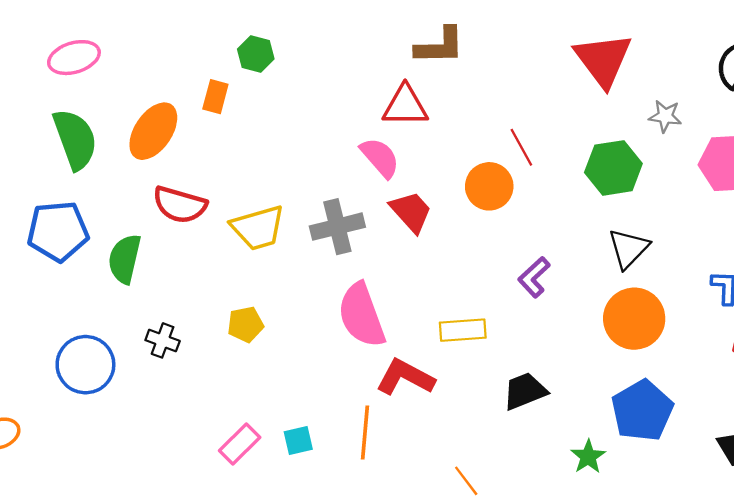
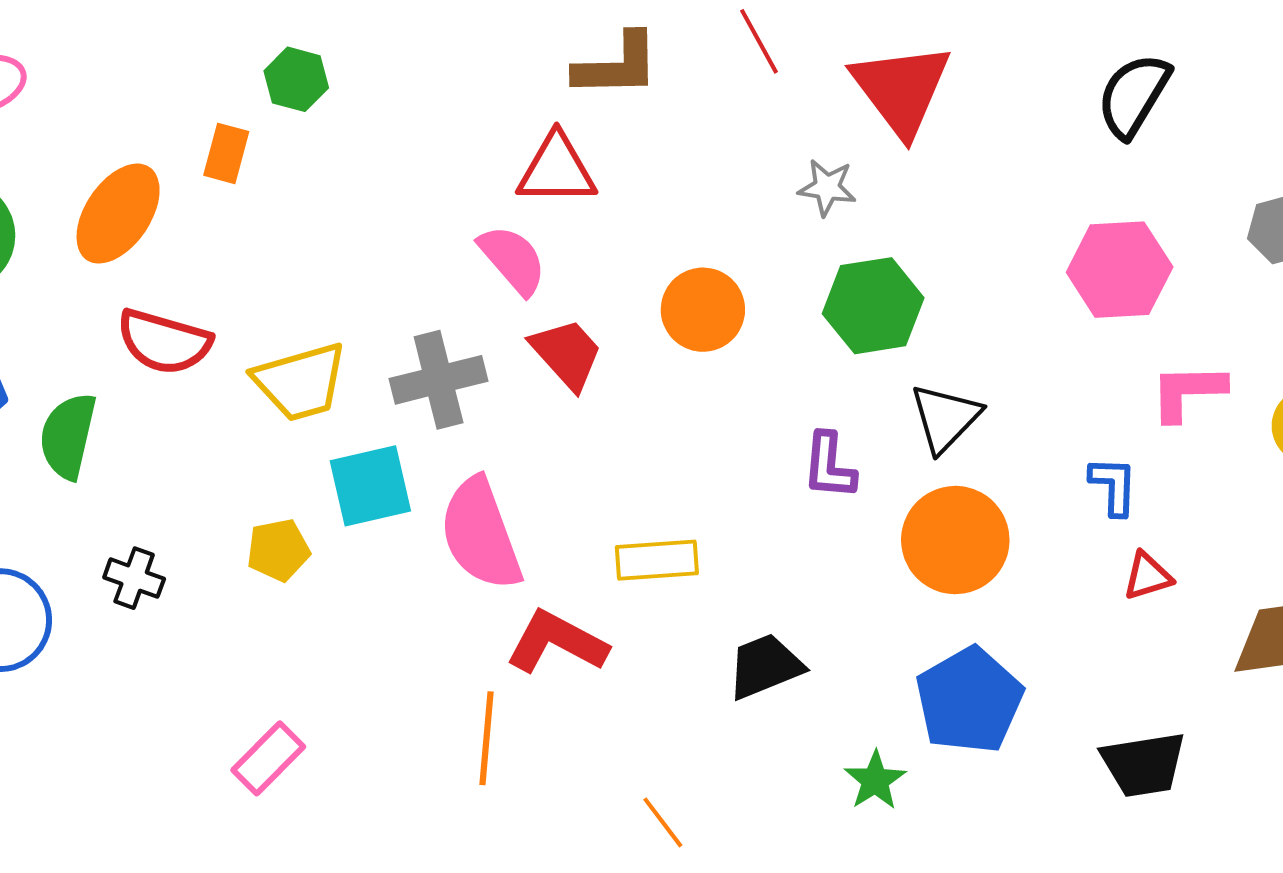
gray star: (665, 116) -> (827, 188), moved
red line: (521, 147) -> (759, 41), moved
green hexagon: (613, 168) -> (873, 306), moved
purple L-shape: (534, 277) -> (829, 466), moved, turned -42
cyan square: (298, 441) -> (370, 486), moved, size x1.6

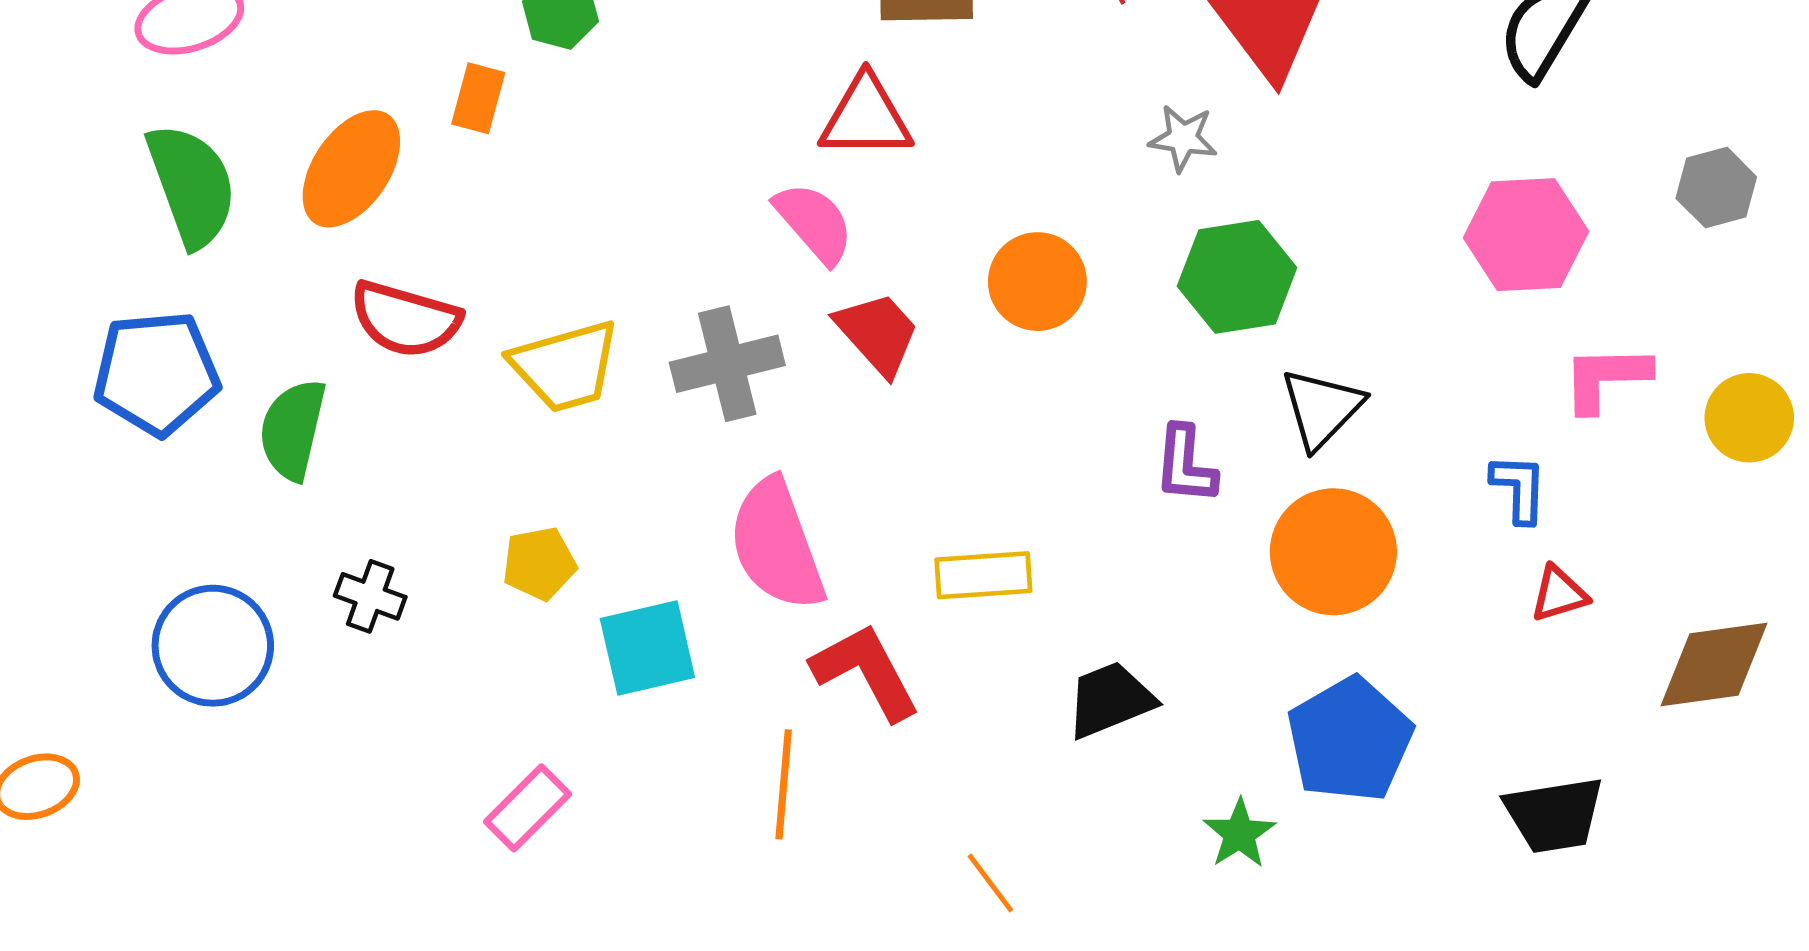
cyan square: (370, 486) -> (647, 648), moved
red L-shape: (557, 642) -> (866, 672), turned 34

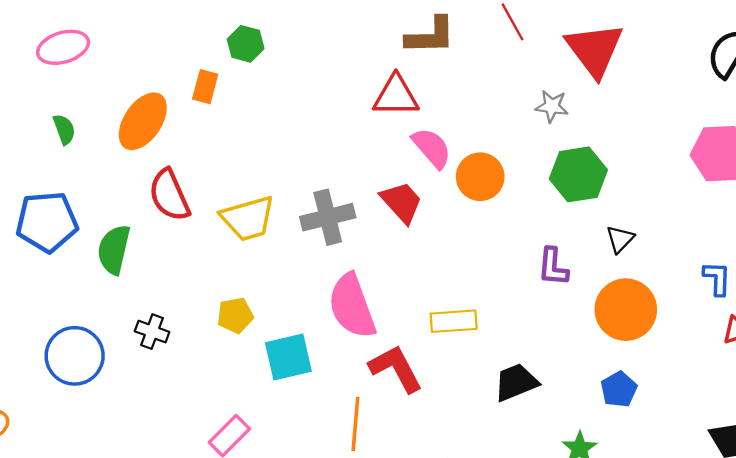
green semicircle: (192, 185) -> (64, 129), size x0.5
pink semicircle: (814, 223) -> (432, 148), moved
red semicircle: (405, 319) -> (169, 195), turned 50
black triangle: (1322, 408) -> (620, 239), size x0.7
blue pentagon: (1350, 740) -> (619, 389), moved, size x0.6

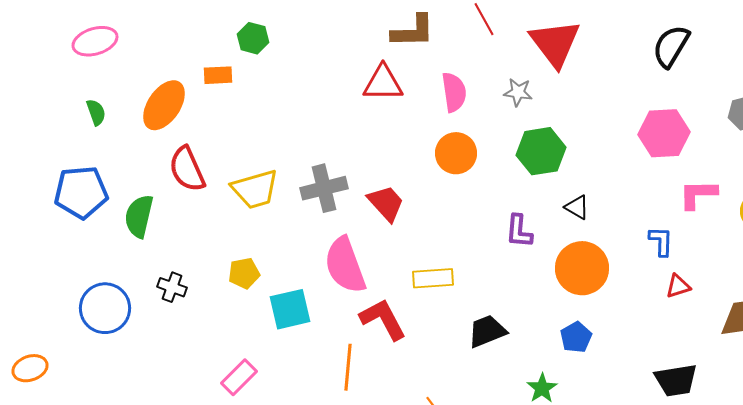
orange rectangle: (205, 87) -> (218, 75), turned 72
pink semicircle: (432, 148) -> (454, 92), moved, turned 33
red trapezoid: (402, 202) -> (386, 203), moved
black triangle: (620, 239) -> (577, 207), turned -44

